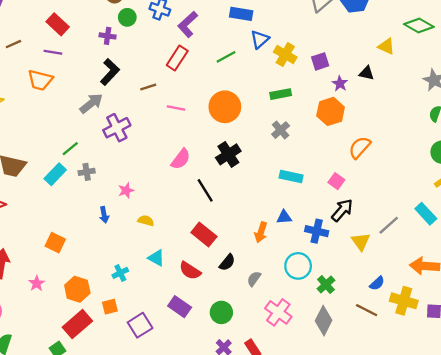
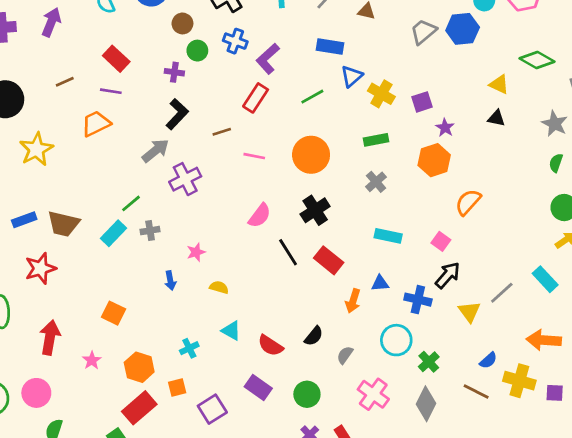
black triangle: (367, 73) -> (496, 118), moved
orange trapezoid: (40, 80) -> (96, 124), turned 140
red rectangle: (204, 235) -> (329, 260), moved

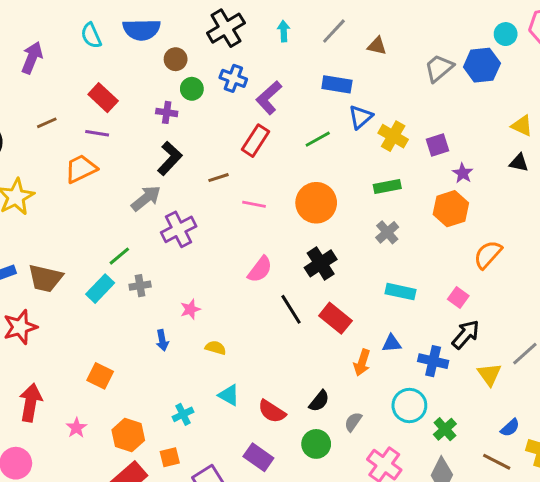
green circle: (307, 394) -> (316, 444), moved

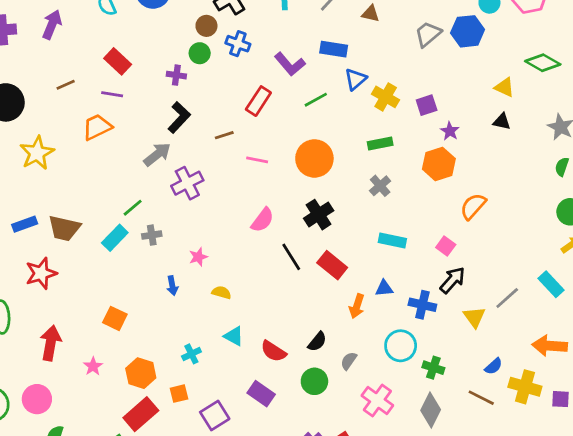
brown circle: (176, 59) -> (206, 26), moved
purple L-shape: (269, 98) -> (290, 64), moved, turned -88
green cross: (445, 429) -> (433, 368), turned -30

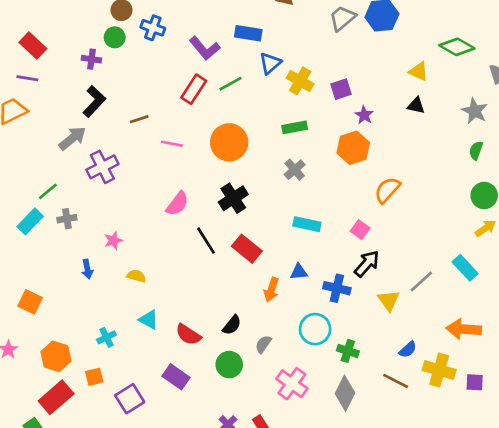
red rectangle: (258, 101) -> (194, 89), moved

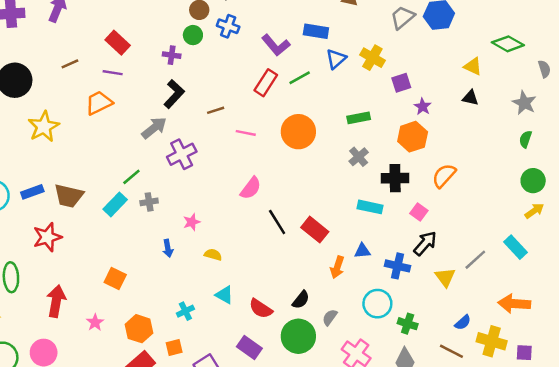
yellow cross: (300, 81) -> (372, 58), moved
black cross: (233, 198) -> (395, 178), moved, turned 32
green circle: (229, 365) -> (298, 336), size x1.4

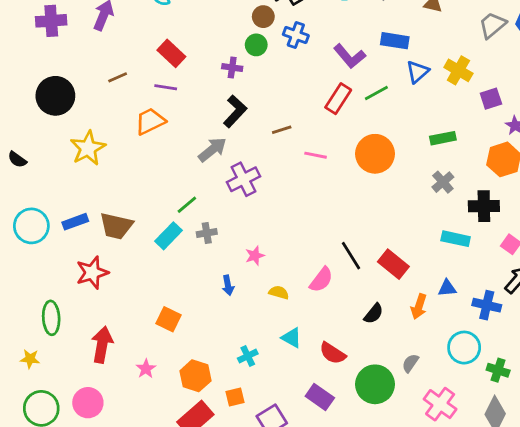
pink semicircle: (251, 188) -> (321, 280), moved
black semicircle: (301, 300) -> (374, 314), moved

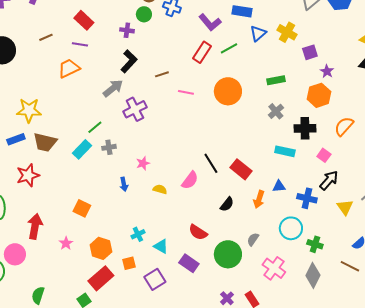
yellow star: (88, 148) -> (29, 110), moved, turned 30
cyan triangle: (292, 338) -> (161, 246), moved
pink circle: (88, 403) -> (15, 254), moved

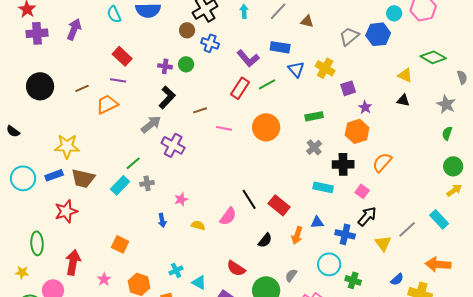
green circle: (144, 14) -> (186, 64), moved
blue triangle: (258, 33) -> (296, 69), turned -30
brown line: (46, 37) -> (82, 88), moved
purple cross: (135, 109) -> (173, 145), turned -35

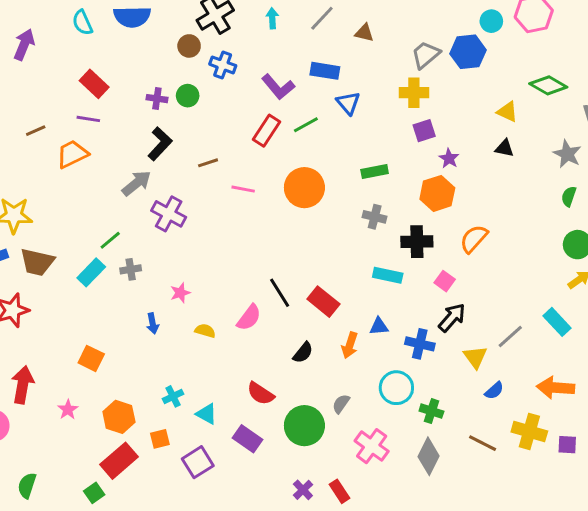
yellow cross: (325, 68) -> (414, 93), moved, turned -30
gray cross: (314, 147) -> (375, 217), turned -35
blue semicircle: (397, 279) -> (494, 391), moved

